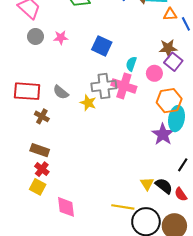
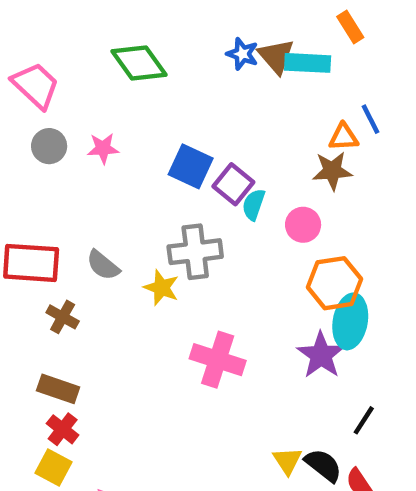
orange triangle: (170, 14) -> (344, 137), moved
purple square: (173, 62) -> (233, 184), moved
pink cross: (124, 86) -> (218, 360), moved

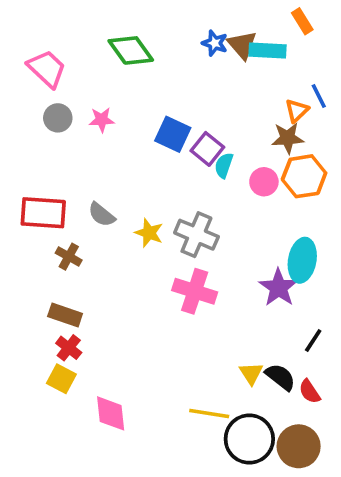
orange triangle: (344, 137) -> (297, 111), turned -40
gray cross: (195, 252) -> (196, 235), moved, turned 30
orange hexagon: (335, 283) -> (304, 176), moved

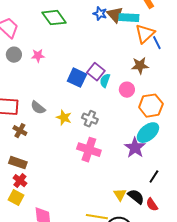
orange triangle: (297, 111) -> (145, 34), moved, size x1.5
blue square: (173, 134) -> (77, 78), moved
orange hexagon: (304, 176) -> (151, 106), moved
gray cross: (196, 235) -> (90, 119), size x0.7
cyan ellipse: (302, 260) -> (148, 133), turned 40

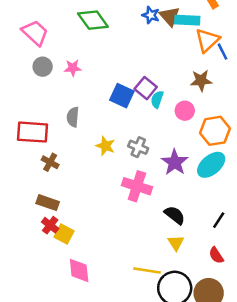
gray semicircle: (38, 108) -> (73, 117), moved, turned 56
purple star: (135, 148) -> (175, 162), moved
black semicircle: (136, 197) -> (175, 215), moved
yellow square: (16, 198) -> (64, 234), moved

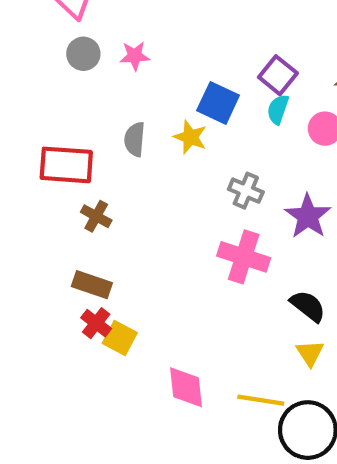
purple square: (146, 88) -> (278, 75), moved
yellow star: (105, 146) -> (190, 137), moved
pink diamond: (79, 270) -> (186, 387), moved

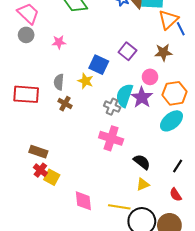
gray circle: (83, 54) -> (26, 35), moved
cyan semicircle: (278, 109) -> (124, 95), moved, size x1.6
brown cross: (96, 216) -> (65, 104), moved
purple star: (308, 216) -> (142, 97), moved
yellow triangle: (310, 353) -> (143, 184), turned 40

